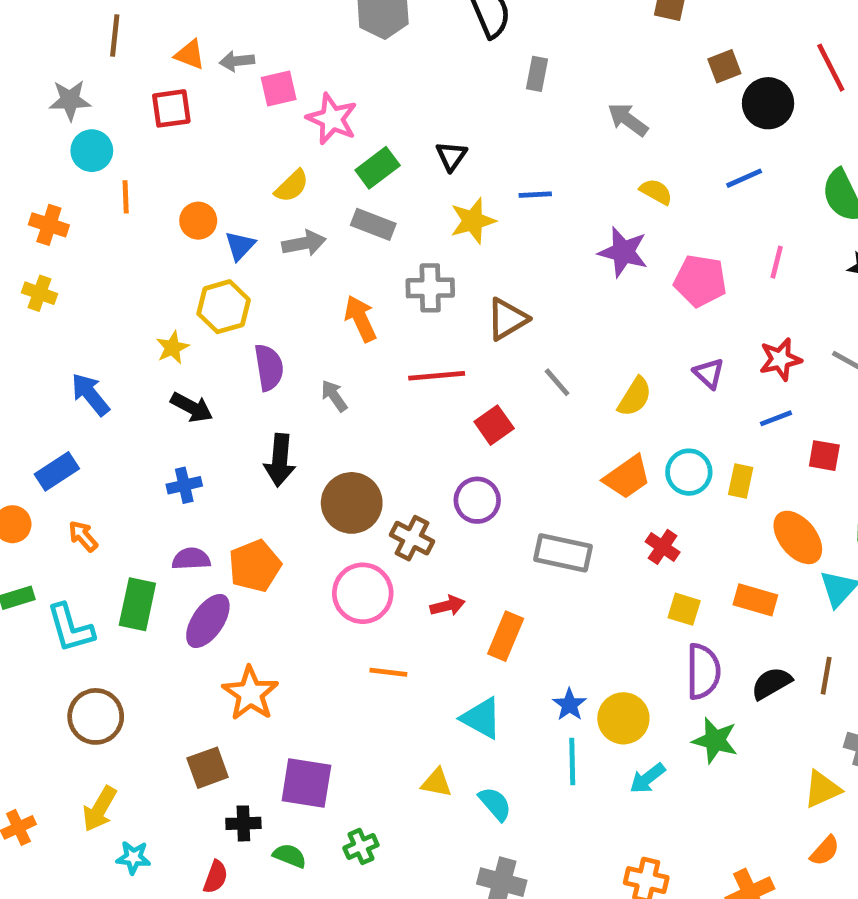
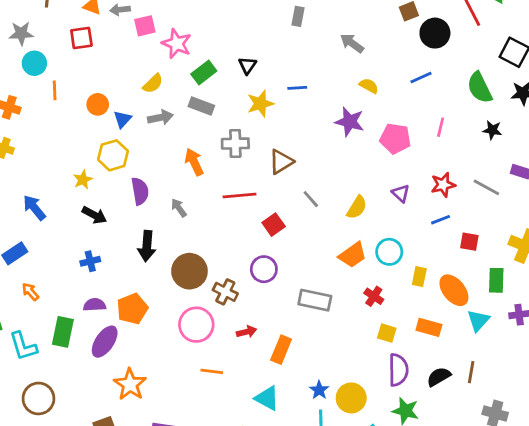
yellow rectangle: (741, 481) -> (419, 277), moved

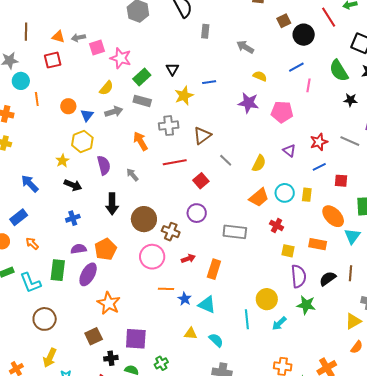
pink line: (441, 127) -> (309, 85), moved
yellow rectangle: (419, 277) -> (307, 195), moved
blue star: (319, 390) -> (185, 299), moved

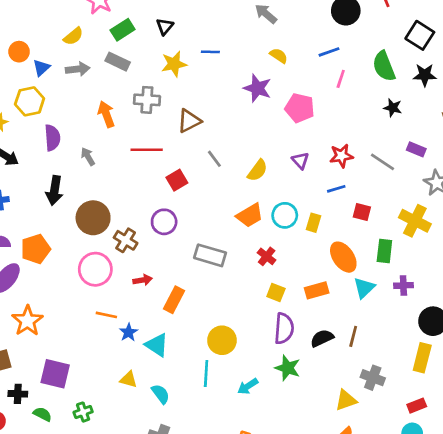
orange rectangle: (318, 244) -> (317, 290), turned -36
yellow circle: (267, 299) -> (222, 340), moved

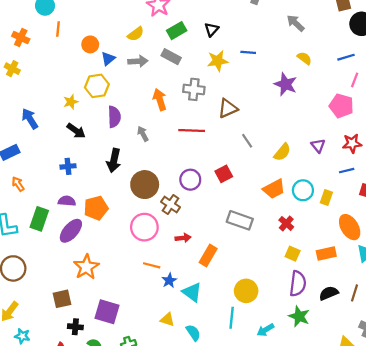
pink pentagon: (300, 108) -> (341, 106), moved
red square: (177, 180) -> (224, 174), moved
purple circle: (164, 222) -> (190, 180), moved

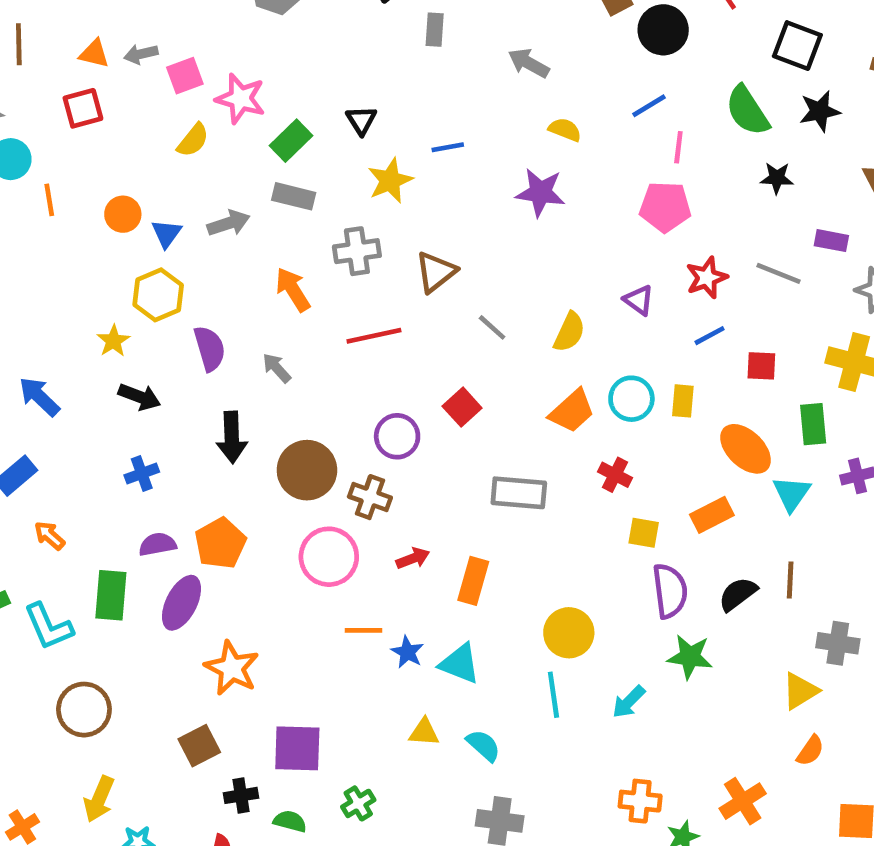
yellow semicircle: (136, 34) -> (193, 140), moved

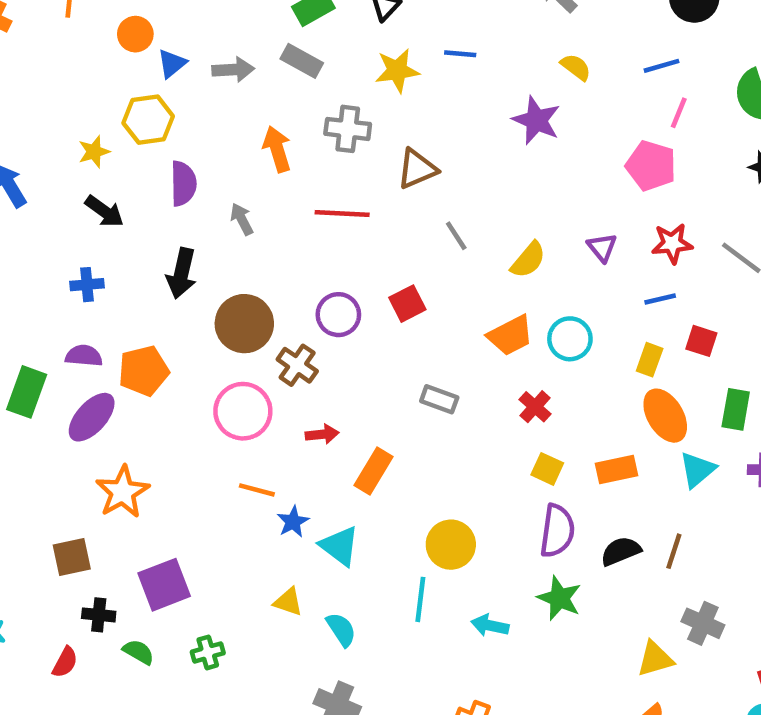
yellow rectangle: (683, 401) -> (650, 360), moved
gray rectangle: (519, 493) -> (439, 399), size x0.7
cyan arrow: (629, 702) -> (490, 625), turned 42
purple square: (297, 748) -> (164, 585), turned -38

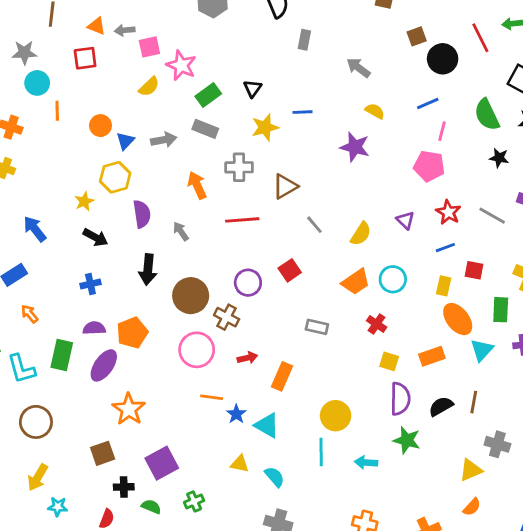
red star: (672, 243) -> (448, 212), turned -30

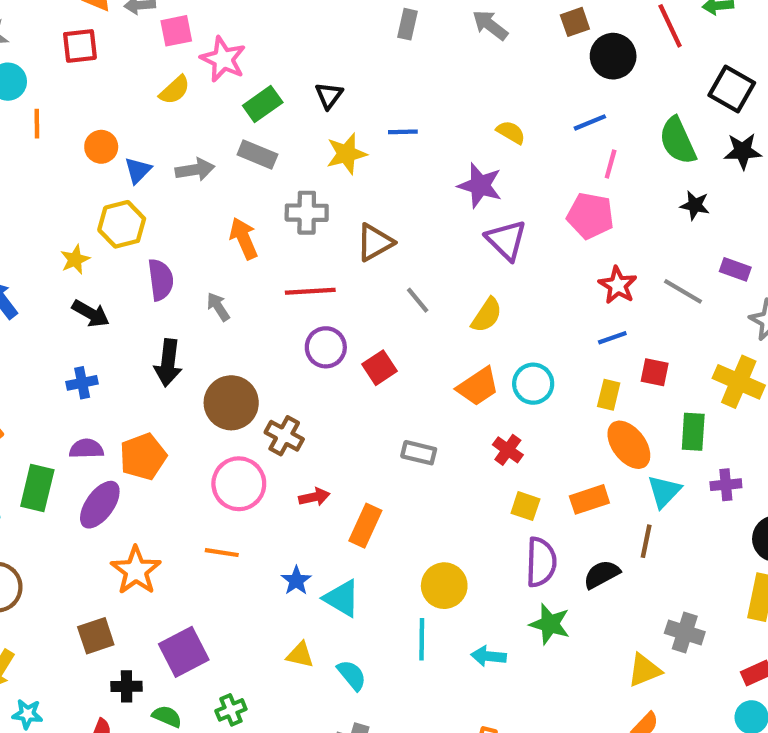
gray arrow: (358, 68) -> (490, 25), moved
purple triangle: (405, 220) -> (506, 240), moved, size x1.5
purple circle: (248, 283) -> (326, 347), moved
orange line: (212, 397) -> (222, 553), moved
brown line: (474, 402) -> (646, 541), moved

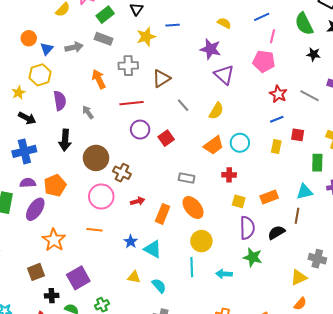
blue cross: (82, 383) -> (24, 151), size x1.6
orange ellipse: (629, 445) -> (193, 208), moved
red cross: (508, 450) -> (229, 175), turned -32
cyan triangle: (664, 491) -> (305, 192), turned 36

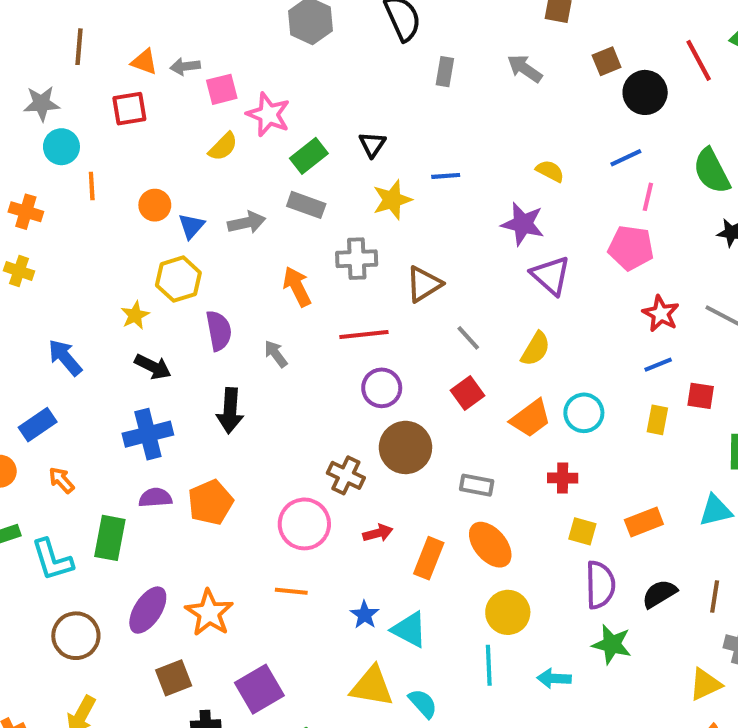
red square: (166, 138) -> (468, 393), moved
brown circle: (96, 158) -> (405, 447), moved
purple ellipse: (35, 209) -> (148, 610), moved
brown line: (297, 216) -> (715, 596), moved
yellow triangle: (134, 277) -> (372, 686), size x1.6

